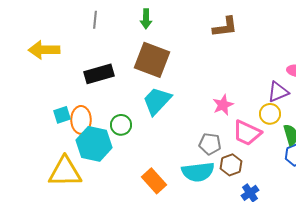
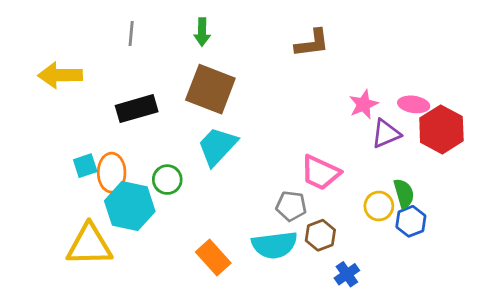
pink star: (223, 105) -> (364, 104), moved
yellow circle: (270, 114) -> (379, 206), moved
pink trapezoid: (247, 133) -> (320, 173), moved

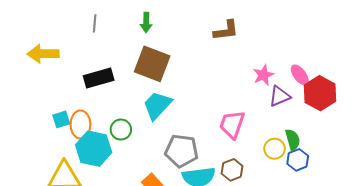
pink ellipse: (414, 104) -> (300, 75), turned 45
pink trapezoid: (320, 173) -> (232, 124), turned 84
gray pentagon: (291, 206) -> (182, 151), moved, size x1.5

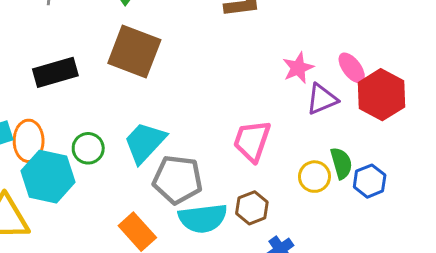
cyan trapezoid: (157, 105) -> (145, 142), moved
blue hexagon: (298, 160) -> (370, 181), moved

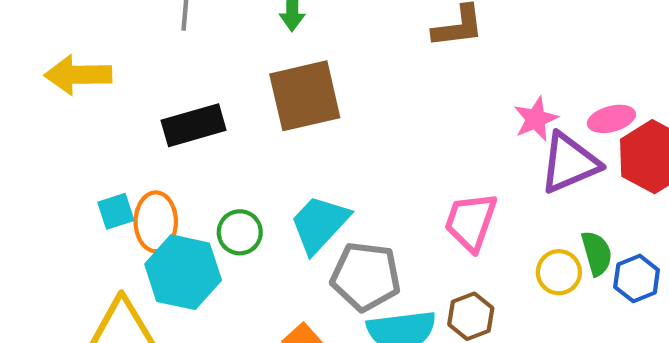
brown square: (134, 52) -> (305, 96), turned -34
pink ellipse: (352, 68) -> (611, 119), turned -68
purple triangle: (322, 99) -> (569, 163), size x1.4

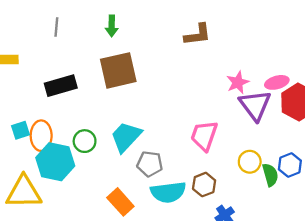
purple triangle: (569, 163) -> (255, 105), turned -44
green semicircle: (597, 253) -> (270, 175), moved
gray pentagon: (366, 276) -> (150, 164), size x0.7

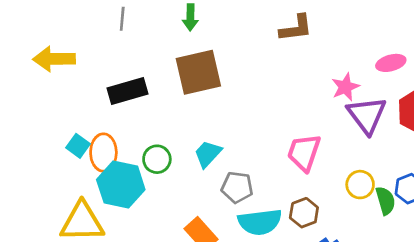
pink ellipse: (277, 82) -> (391, 63), moved
cyan square: (20, 130) -> (78, 146), turned -36
cyan trapezoid: (126, 137) -> (208, 154), size x0.7

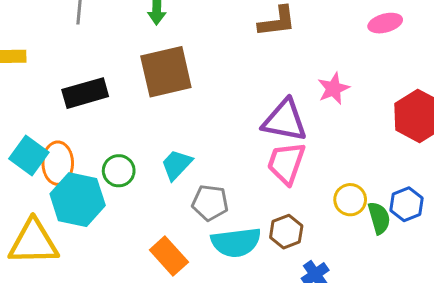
pink ellipse: (391, 63) -> (385, 23), moved
purple triangle: (367, 115) -> (285, 121), moved, turned -42
cyan square: (78, 146) -> (29, 156), size x1.4

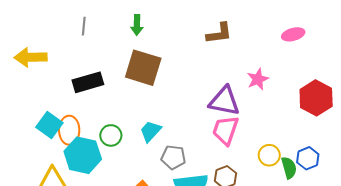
brown square: (166, 72) -> (143, 68), turned 30

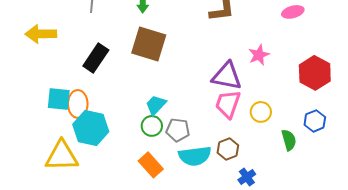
black rectangle: (88, 82) -> (96, 58), turned -40
cyan square: (49, 125) -> (59, 99), turned -30
green circle: (111, 135) -> (152, 126), moved
yellow circle: (269, 155) -> (261, 112), moved
blue hexagon: (308, 158) -> (315, 121), moved

